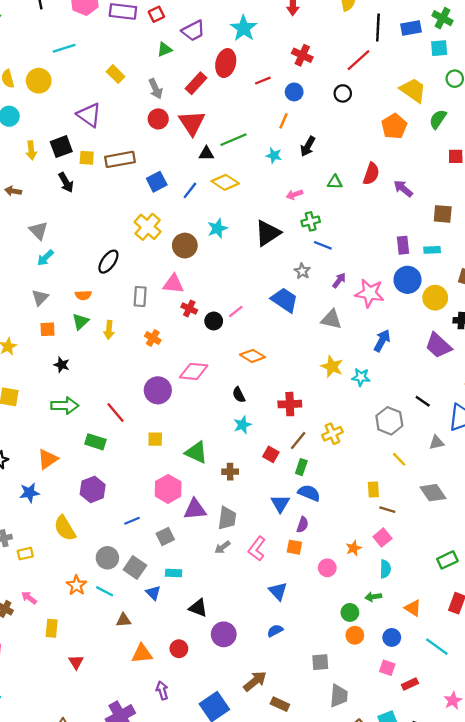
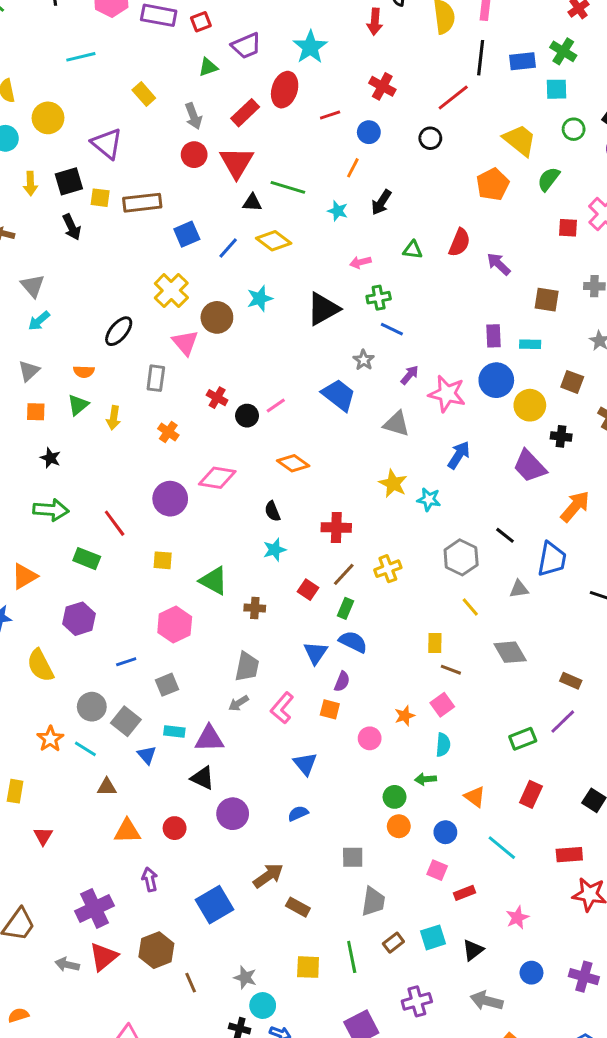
yellow circle: (39, 81) -> (48, 118), moved
green line: (234, 140) -> (288, 187), turned 36
pink triangle: (173, 284) -> (185, 343), moved, turned 40
purple triangle: (195, 509) -> (209, 739), moved

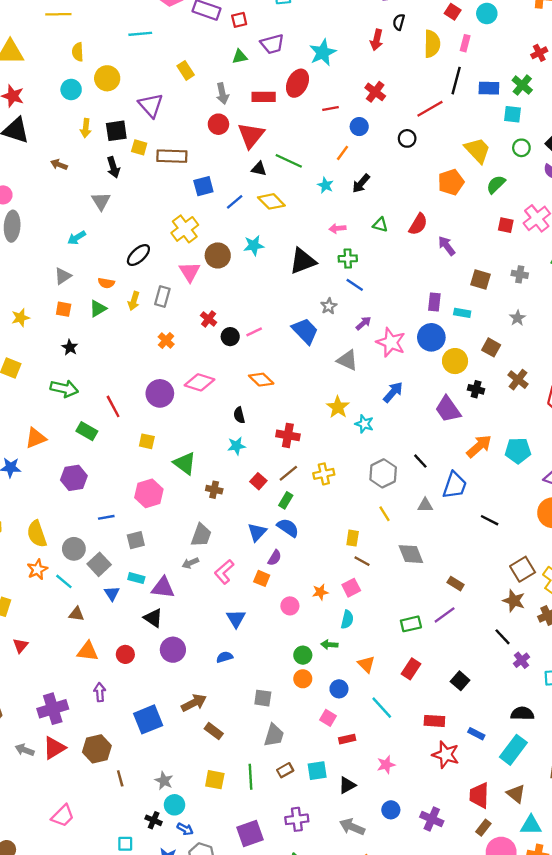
red rectangle: (245, 113) -> (264, 97), turned 35
gray triangle: (33, 286) -> (101, 201), moved
yellow arrow: (114, 418) -> (134, 301), moved
yellow semicircle: (40, 665) -> (37, 534), moved

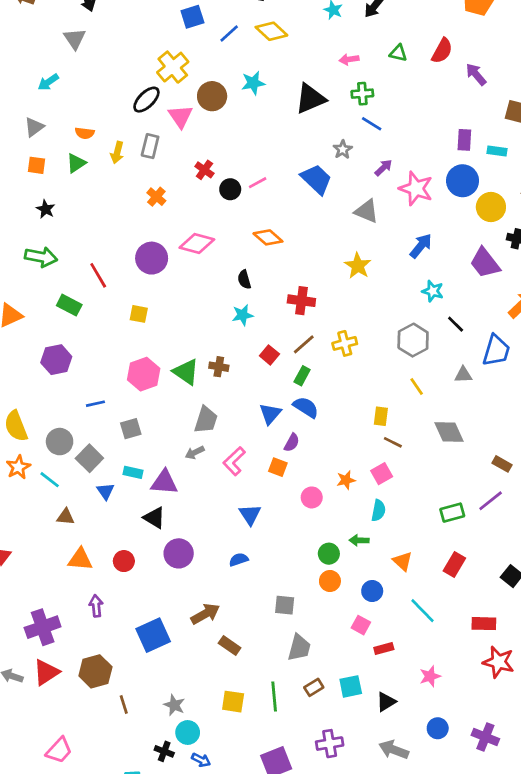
black ellipse: (138, 255) -> (146, 100), moved
cyan star: (364, 424) -> (433, 291), moved
green triangle: (185, 463) -> (186, 372), moved

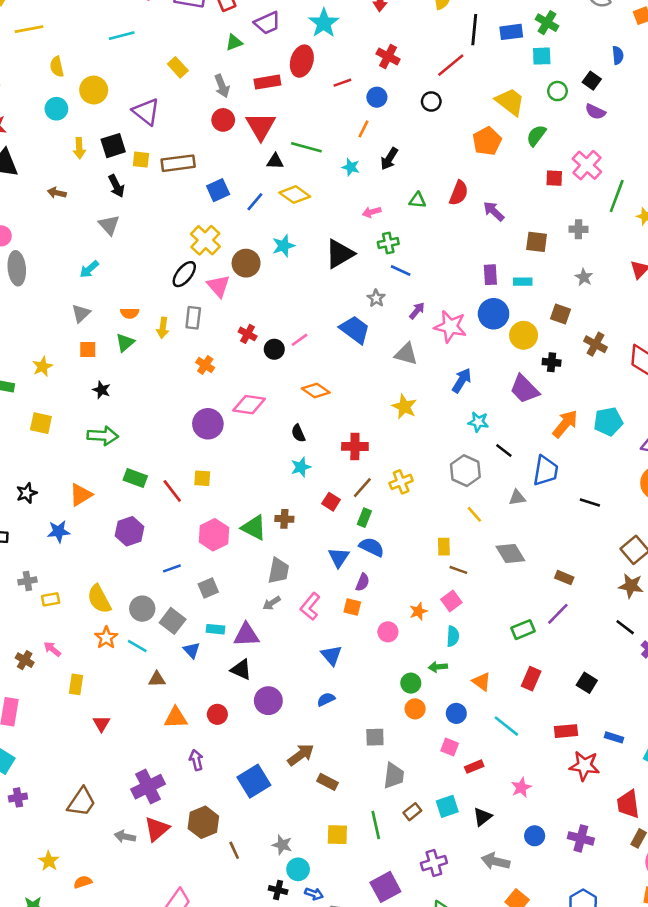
red line: (98, 275) -> (172, 491), moved

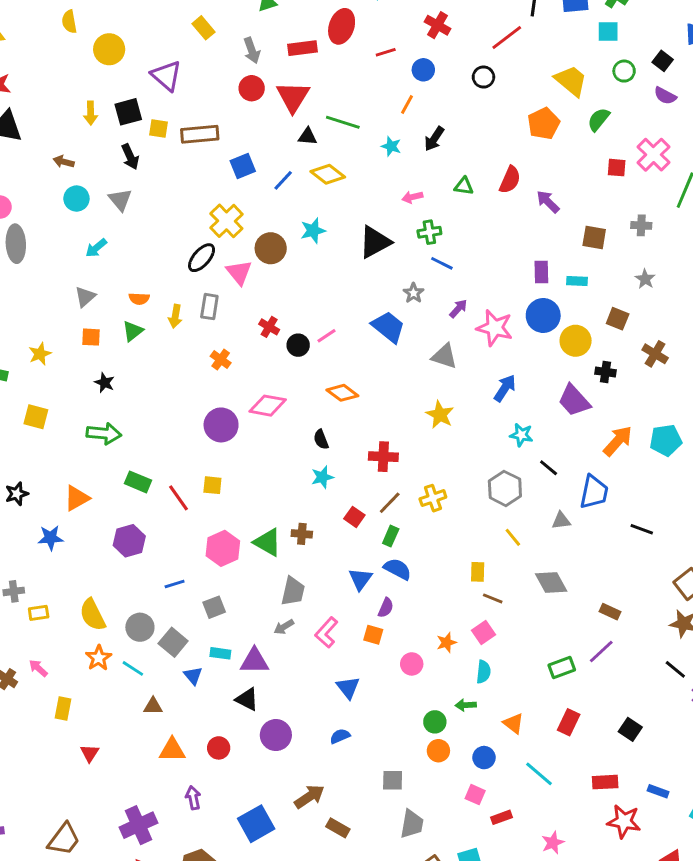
cyan circle: (56, 109) -> (76, 199), moved

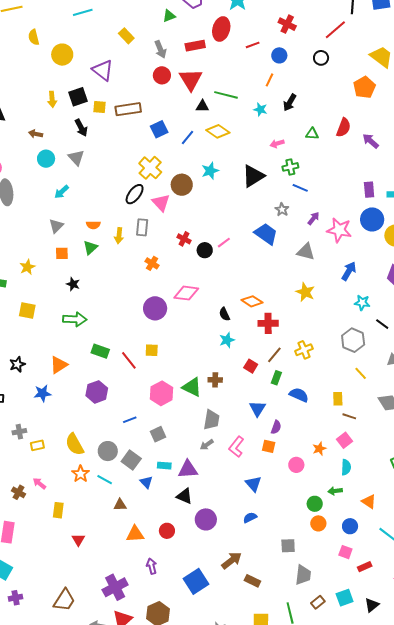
orange diamond: (342, 393) -> (252, 301), moved
blue semicircle: (397, 569) -> (299, 395), moved

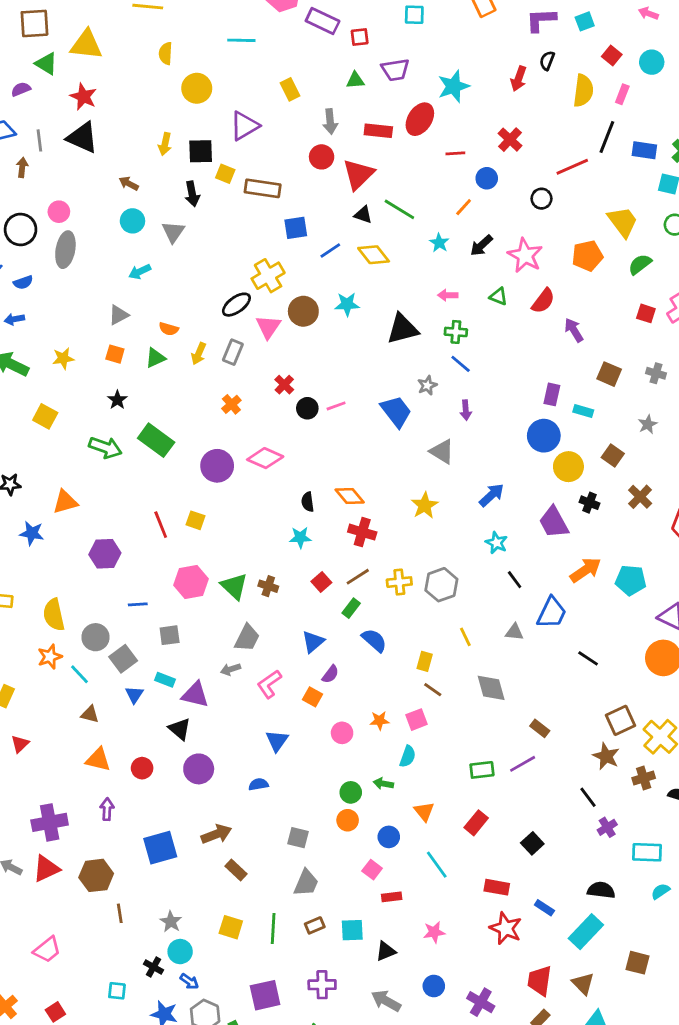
purple triangle: (103, 70) -> (244, 126), turned 35
purple arrow: (313, 218) -> (466, 410), turned 120
pink star: (339, 230) -> (525, 255), moved
gray hexagon: (353, 340) -> (441, 585), moved
green rectangle: (100, 351) -> (156, 440), moved, size x1.4

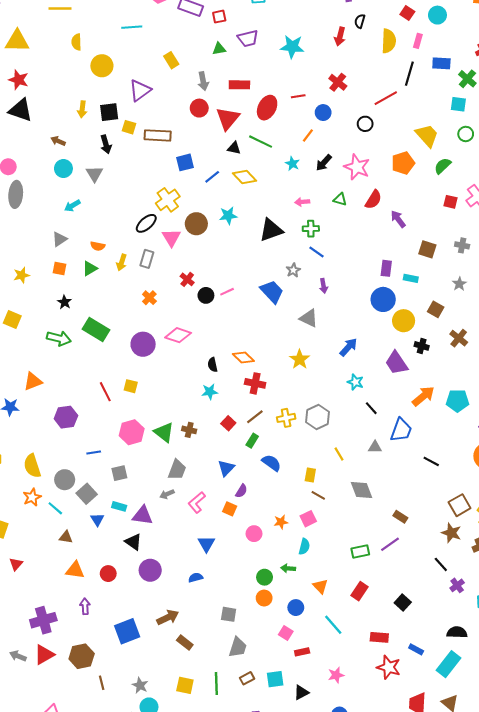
cyan star: (454, 86) -> (292, 47), turned 30
red ellipse: (420, 119) -> (267, 108), moved
blue rectangle: (644, 150) -> (441, 63), moved

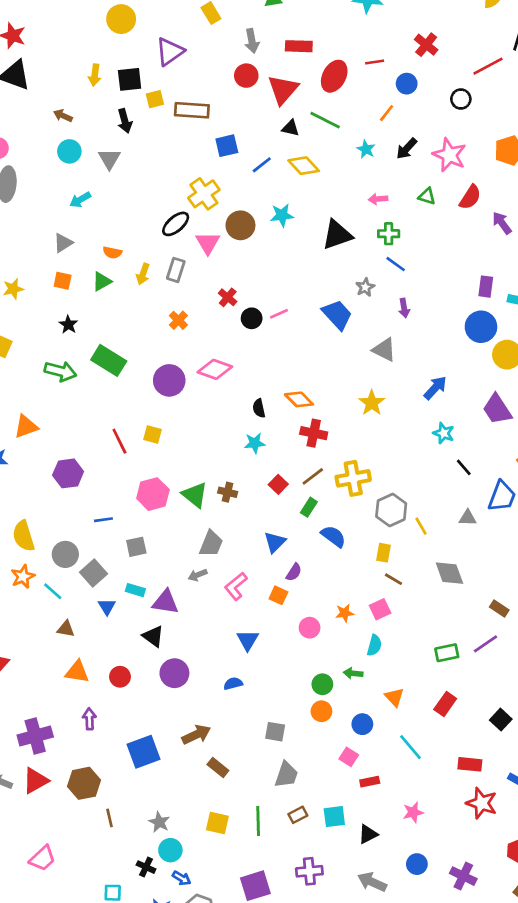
yellow square: (129, 127) -> (155, 99), turned -32
gray hexagon: (317, 417) -> (391, 510), moved
yellow cross: (286, 418) -> (353, 478), size x1.4

